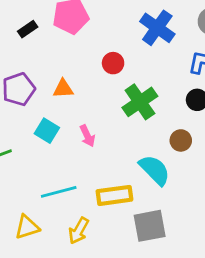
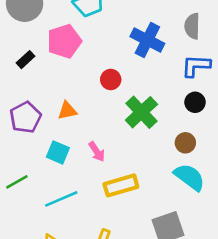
cyan semicircle: (155, 170) -> (190, 177), moved
cyan line: (59, 192) -> (61, 199), moved
yellow rectangle: (114, 195) -> (121, 185), moved

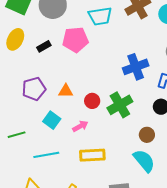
blue cross: (147, 40) -> (136, 67), moved, turned 30
red circle: (111, 79) -> (92, 101), moved
pink arrow: (97, 152) -> (80, 126), turned -98

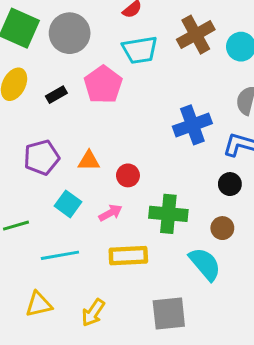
pink pentagon: (75, 40) -> (103, 85), turned -30
green cross: (120, 105) -> (168, 214), moved, turned 35
brown circle: (147, 135) -> (222, 228), moved

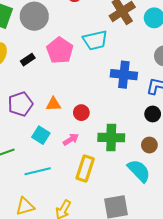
cyan trapezoid: (140, 50) -> (95, 40), moved
blue cross: (192, 125) -> (124, 75), turned 30
yellow rectangle: (128, 256) -> (85, 168), turned -65

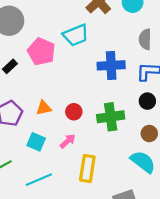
green cross: (111, 138) -> (111, 117), moved

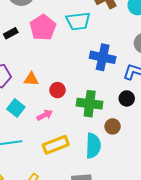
brown circle: (149, 133) -> (113, 126), moved
cyan semicircle: (143, 162) -> (93, 146), moved, turned 40
yellow rectangle: (87, 169) -> (56, 145), turned 45

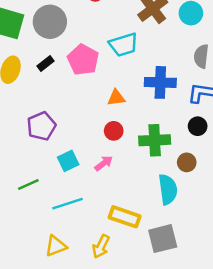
black rectangle: (11, 33) -> (45, 64), moved
orange triangle: (31, 79) -> (116, 98), moved
cyan square: (16, 108) -> (68, 161), turned 36
yellow rectangle: (56, 145) -> (125, 217), moved, turned 50

